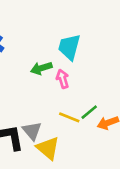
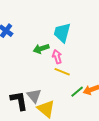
green line: (89, 112) -> (77, 92), moved
yellow line: (69, 117) -> (62, 72), moved

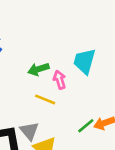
cyan trapezoid: (62, 33) -> (84, 61), moved
yellow line: (62, 72) -> (45, 99), moved

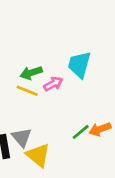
pink arrow: (59, 80) -> (53, 84), turned 78
yellow line: (45, 99) -> (27, 91), moved

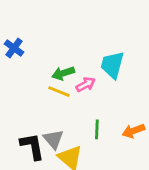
green line: (81, 132) -> (97, 129), moved, turned -48

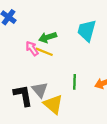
pink arrow: (86, 85) -> (32, 48), moved, turned -96

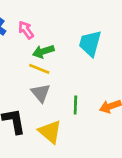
pink arrow: (32, 48) -> (26, 30), moved
gray triangle: (40, 90) -> (41, 93), moved

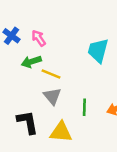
green arrow: (43, 51) -> (31, 62), moved
yellow triangle: (50, 132) -> (61, 132), turned -35

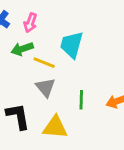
pink arrow: (39, 38) -> (30, 23), turned -126
cyan trapezoid: (98, 51) -> (72, 45), moved

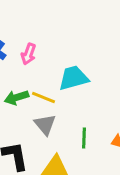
cyan trapezoid: (72, 45) -> (74, 78), turned 60
green arrow: (22, 49) -> (17, 98), moved

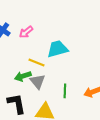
pink arrow: (29, 54) -> (26, 32), turned 32
green arrow: (17, 98) -> (23, 76), moved

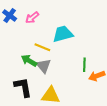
green arrow: (23, 76) -> (29, 61), turned 49
green line: (65, 91) -> (84, 65), moved

